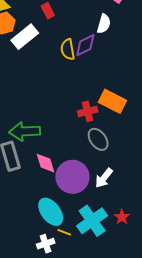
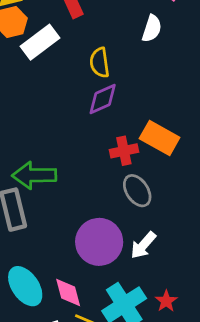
purple diamond: (85, 45) -> (103, 99), moved
pink diamond: (46, 163) -> (68, 292), moved
cyan ellipse: (51, 212) -> (25, 286), moved

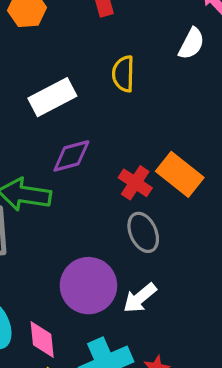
white rectangle: (40, 42) -> (52, 97), moved
purple diamond: (103, 99) -> (71, 156), moved
red cross: (124, 151) -> (135, 183), turned 36

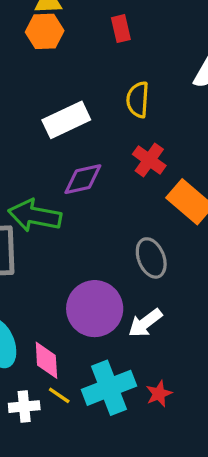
red cross: (135, 183) -> (149, 160), moved

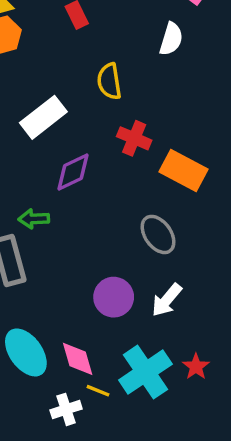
green arrow: (35, 216) -> (34, 219), size x0.6
purple circle: (95, 309) -> (114, 297), size x0.7

